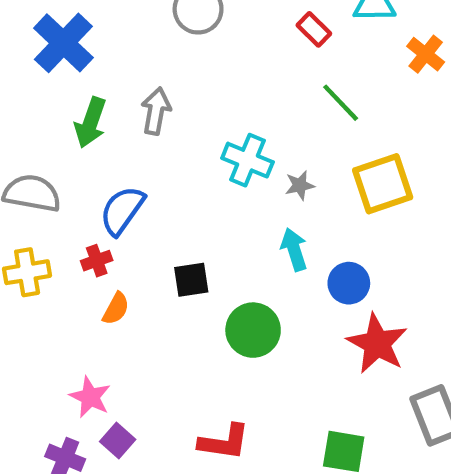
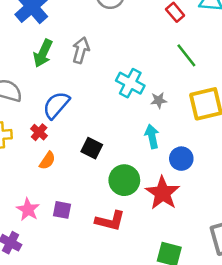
red cross: (97, 261) -> (39, 132), turned -35
black square: (191, 280) -> (92, 148), turned 30
red star: (377, 344) -> (163, 193), moved
purple square: (118, 440) -> (62, 210), moved, turned -36
red L-shape: (224, 442) -> (110, 221), moved

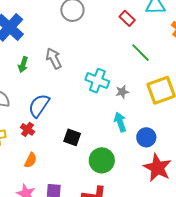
gray arrow: (81, 50) -> (54, 58), turned -35
green arrow: (43, 53) -> (23, 65), size x0.7
orange semicircle: (47, 161) -> (31, 160), moved
red star: (163, 193) -> (157, 168), moved

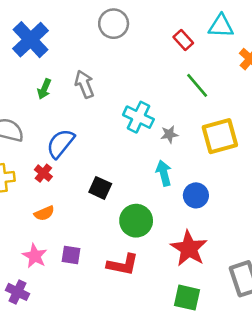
orange semicircle: (31, 160) -> (44, 213), turned 35
red star: (157, 168) -> (189, 248), moved

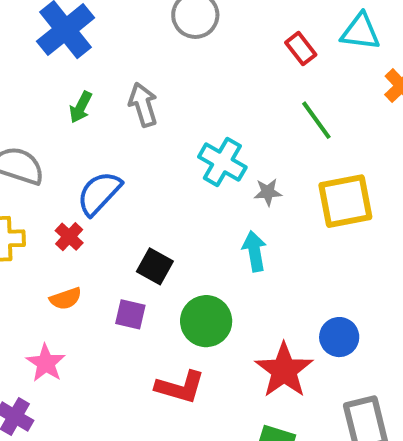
blue circle: (196, 195) -> (339, 337), moved
purple square: (71, 255) -> (130, 314), moved

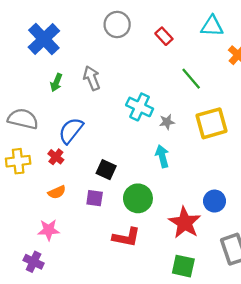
red rectangle: (301, 49) -> (164, 36), moved
pink star: (46, 363) -> (49, 230), turned -30

